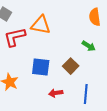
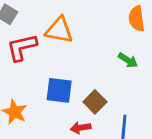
brown square: (71, 66) -> (95, 102), moved

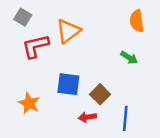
orange triangle: (59, 30) -> (68, 31), turned -48

